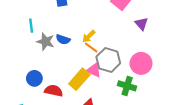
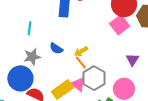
purple triangle: (141, 24) -> (132, 60), moved
gray star: (46, 42) -> (32, 57), moved, turned 30
blue circle: (34, 78) -> (20, 78), size x1.6

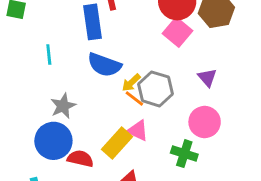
cyan line: (29, 28) -> (49, 54), moved
blue semicircle: (56, 48) -> (104, 65), moved, size x1.6
gray hexagon: (94, 78) -> (155, 89), moved

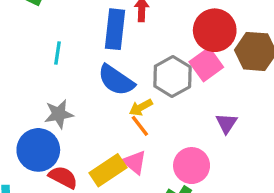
gray hexagon: (155, 89) -> (172, 76), moved
pink circle: (205, 122) -> (192, 166), moved

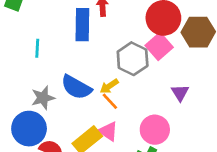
blue semicircle: (116, 80) -> (76, 87), moved

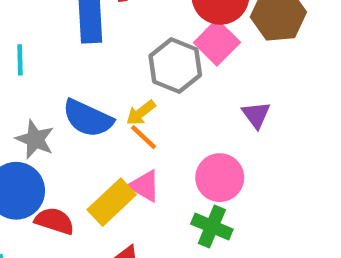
gray star: (43, 98) -> (35, 139), turned -30

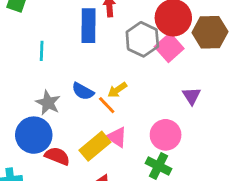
gray hexagon: (175, 66) -> (142, 39), moved
blue semicircle: (88, 118) -> (83, 91), size x0.7
orange line: (144, 137) -> (107, 105), moved

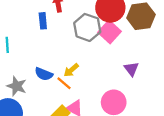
blue rectangle: (88, 26) -> (43, 21), size x0.6

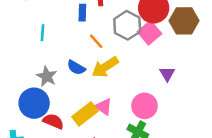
yellow arrow: (71, 70) -> (105, 67), size x1.6
orange line: (64, 83) -> (96, 41), moved

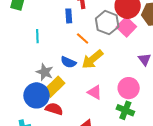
yellow rectangle: (85, 114) -> (54, 87), moved

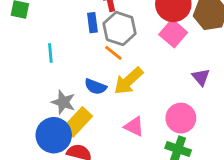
gray hexagon: (107, 23) -> (120, 28), moved

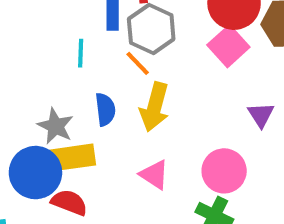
cyan line: (50, 53) -> (81, 53), moved
yellow arrow: (129, 81) -> (155, 107), turned -40
blue semicircle: (95, 87) -> (105, 109), turned -125
yellow rectangle: (78, 122) -> (73, 157), turned 32

